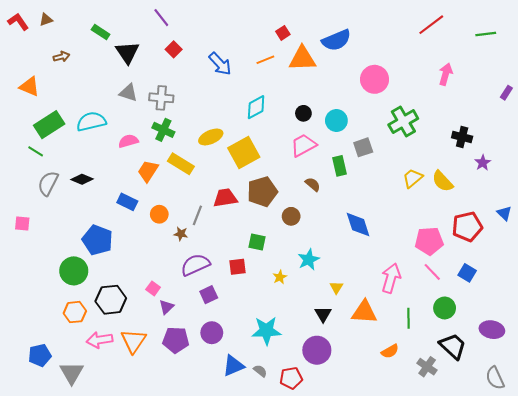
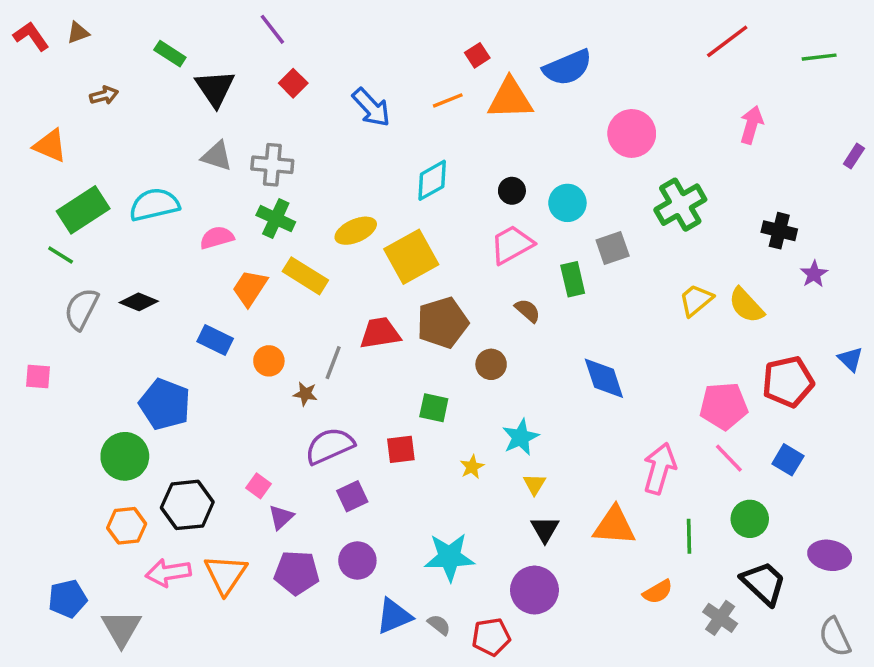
yellow triangle: (336, 287) -> (534, 484), moved

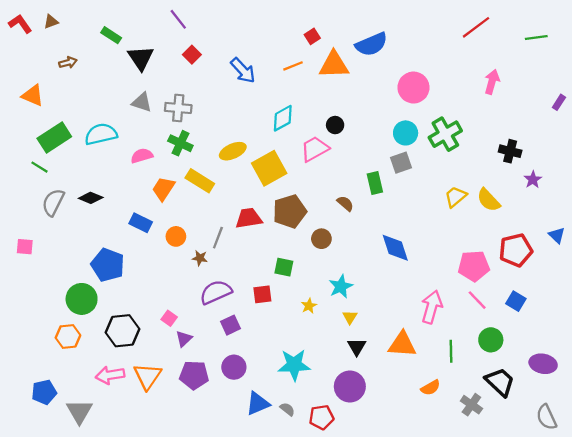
cyan circle: (567, 203) -> (406, 133), moved
pink trapezoid: (512, 245) -> (315, 149), moved
orange hexagon: (127, 526) -> (68, 336), moved

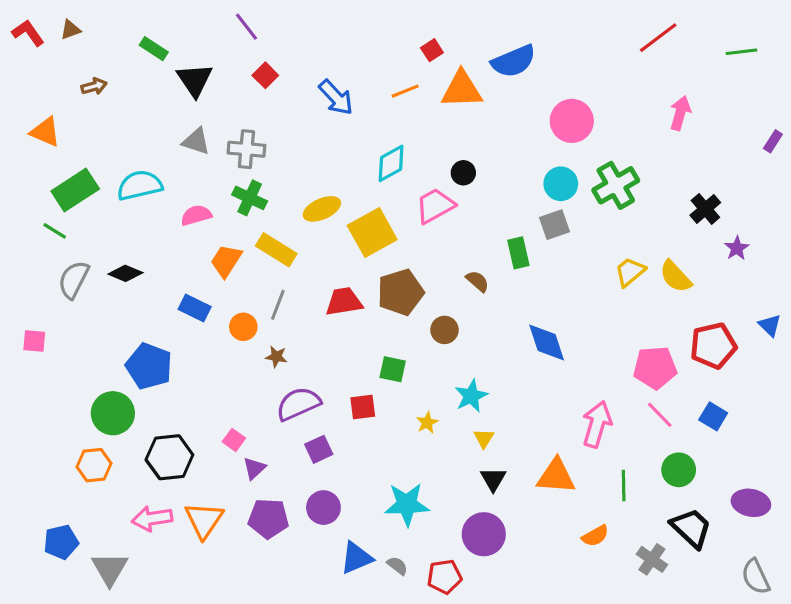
black cross: (510, 151) -> (705, 209), turned 35
gray line: (218, 238) -> (278, 305), moved

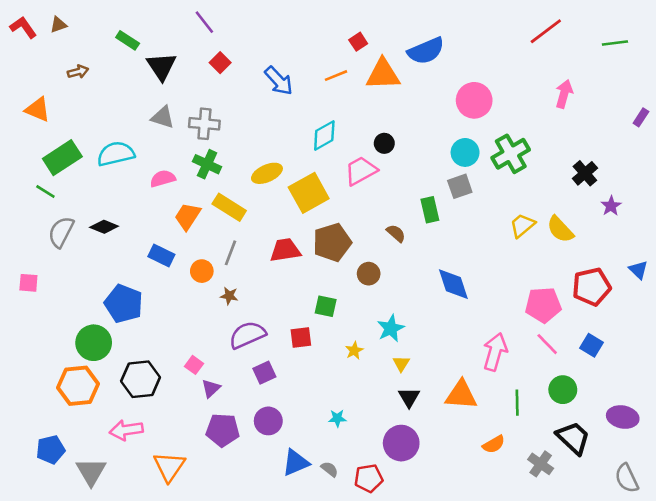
orange hexagon: (94, 465) -> (78, 386), size x1.4
cyan star: (407, 504) -> (337, 418), size x0.5
orange triangle: (204, 520) -> (169, 467), moved

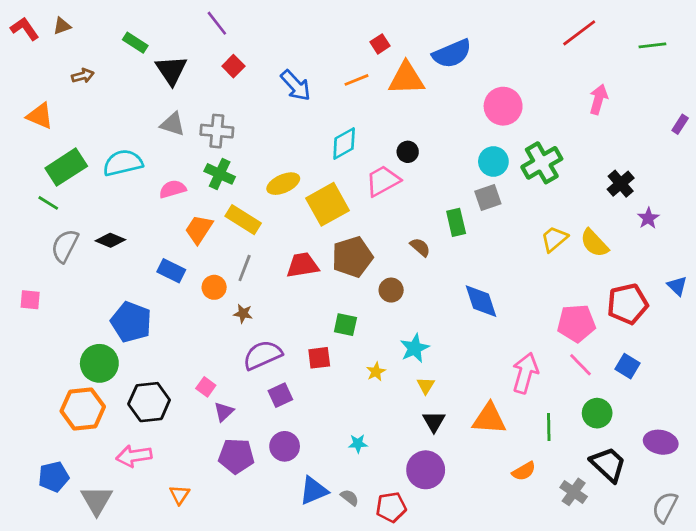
orange triangle: (169, 467) -> (180, 495), size x0.6
gray semicircle: (627, 478) -> (665, 507), turned 52

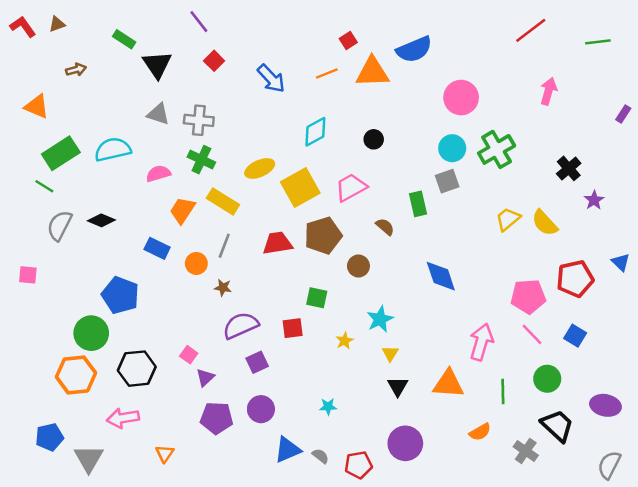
pink trapezoid: (383, 181) -> (351, 187), moved
purple circle: (426, 470) -> (405, 443), moved

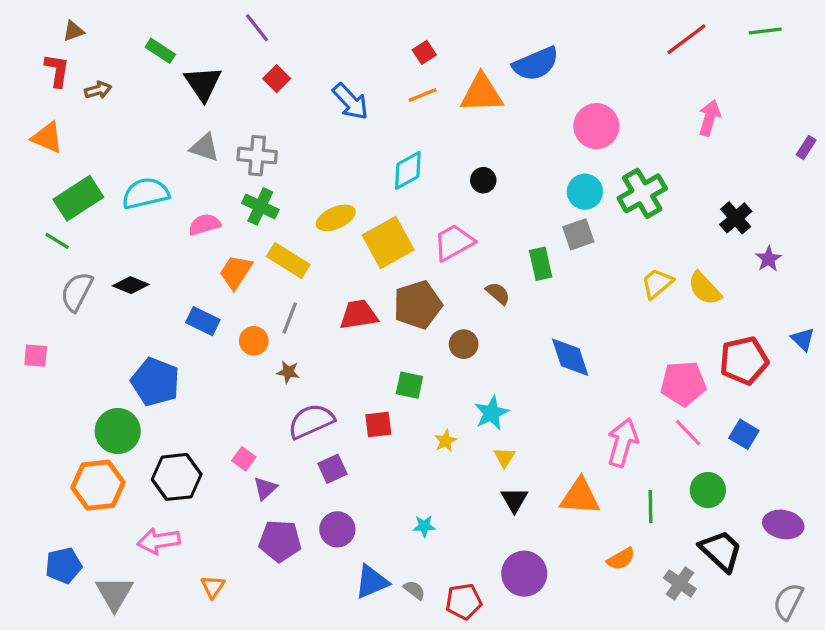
red L-shape: (23, 27) -> (57, 70), moved, turned 44
red square: (348, 41) -> (424, 52), moved
green line: (598, 42) -> (765, 31), moved

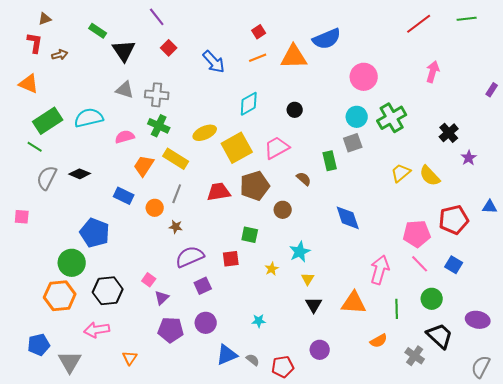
blue triangle: (803, 339) -> (490, 207), turned -42
purple circle: (524, 574) -> (320, 350), size x0.7

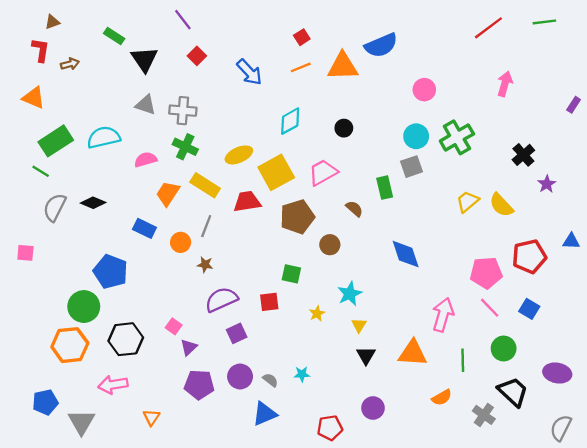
pink circle: (364, 77) -> (424, 90), size x0.7
red trapezoid: (219, 192) -> (247, 202), moved
gray semicircle: (253, 360) -> (270, 380), moved

